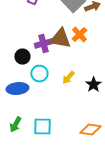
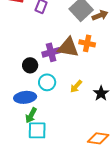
orange cross: (79, 35) -> (87, 43), turned -35
green arrow: (15, 125) -> (31, 115), moved
cyan square: (42, 127) -> (37, 130), moved

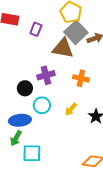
orange cross: (87, 43) -> (81, 78), moved
brown triangle: (68, 47) -> (63, 48), moved
green arrow: (31, 115) -> (16, 138), moved

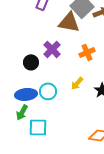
purple cross: (46, 75) -> (52, 49), turned -30
orange cross: (81, 78) -> (87, 52), turned -35
cyan circle: (42, 105) -> (48, 91), moved

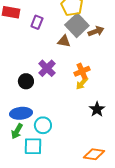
brown triangle: (69, 22) -> (64, 41), size x0.6
yellow arrow: (77, 83) -> (82, 83), moved
cyan circle: (48, 91) -> (43, 125), moved

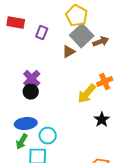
brown triangle: (64, 41) -> (69, 52), turned -40
purple cross: (47, 68) -> (32, 79), moved
orange cross: (82, 71) -> (105, 82), moved
yellow arrow: (82, 83) -> (87, 94), size x1.5

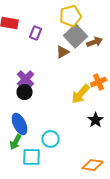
yellow pentagon: (77, 16) -> (70, 16), turned 30
blue ellipse: (26, 124) -> (20, 124), turned 70
cyan circle: (48, 136) -> (50, 139), moved

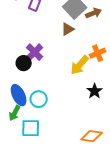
brown triangle: (62, 52) -> (68, 29), moved
purple cross: (26, 79) -> (35, 52), moved
cyan circle: (50, 139) -> (39, 99), moved

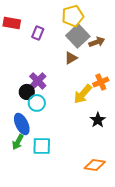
cyan circle: (39, 99) -> (37, 103), moved
cyan square: (31, 128) -> (42, 146), moved

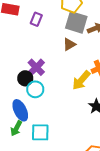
gray square: (78, 36) -> (76, 22), turned -30

